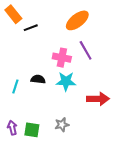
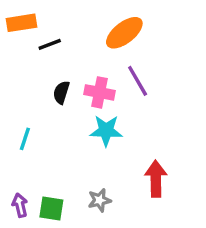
orange rectangle: (13, 14) -> (22, 23), turned -60
black semicircle: (38, 79) -> (61, 92), moved, turned -80
red arrow: (98, 99) -> (156, 179), moved, turned -90

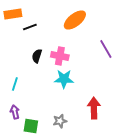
purple line: (138, 81) -> (106, 49), moved
purple arrow: (20, 205) -> (15, 112), moved

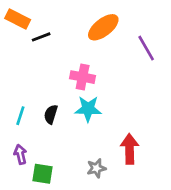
orange rectangle: (13, 14) -> (18, 19), turned 36
purple line: (106, 49) -> (146, 48), moved
black semicircle: (37, 56) -> (51, 114), moved
gray star: (60, 121) -> (96, 168), moved

